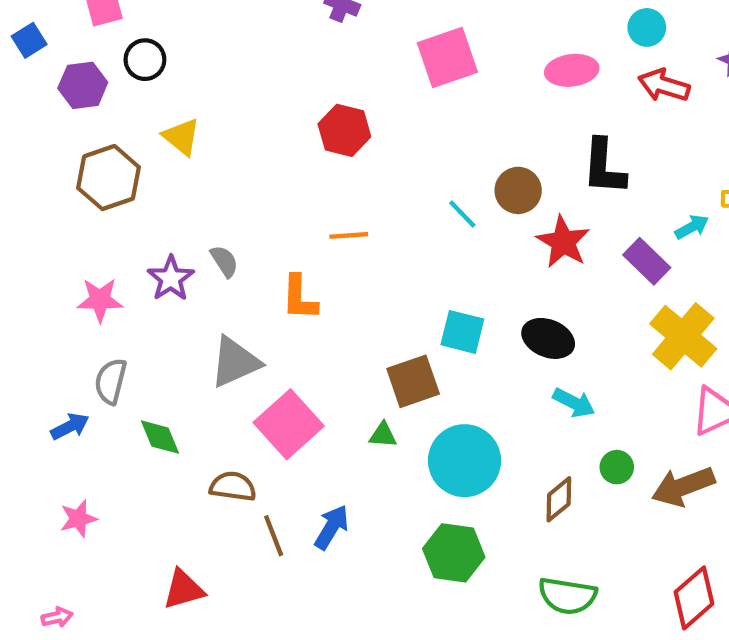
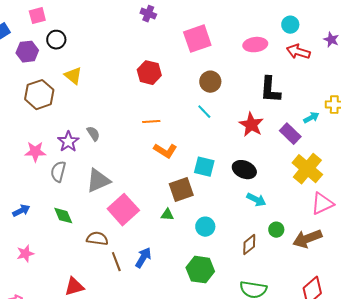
brown circle: (518, 190) -> (210, 82), moved
orange L-shape: (299, 298) -> (165, 151), moved, turned -60
gray semicircle: (111, 381) -> (58, 172), moved
cyan circle: (465, 461) -> (205, 227), size x0.6

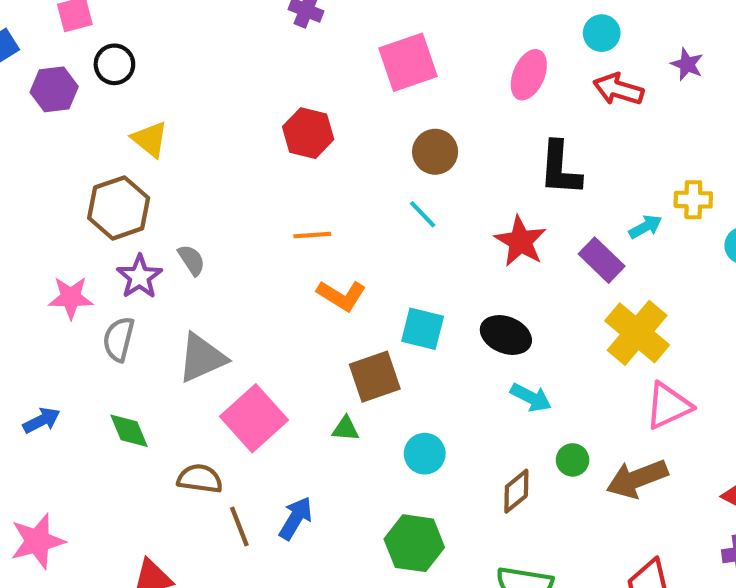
pink ellipse: (255, 45) -> (529, 75), turned -60
brown hexagon: (39, 95) -> (119, 208), moved
pink star: (25, 254) -> (37, 541), moved, size x1.5

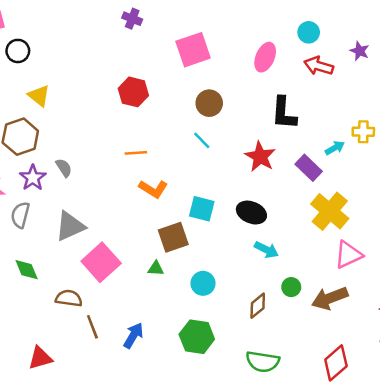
blue arrow: (296, 518) -> (133, 336), moved

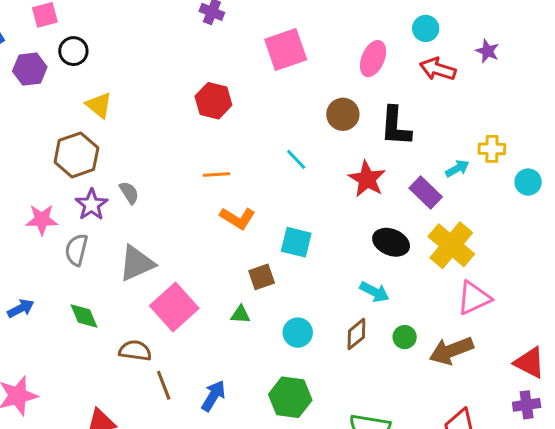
brown circle: (209, 103) -> (343, 114), moved
black ellipse: (251, 213) -> (391, 242), moved
brown square: (173, 237) -> (262, 277), size x0.7
brown diamond: (258, 306) -> (356, 334), moved

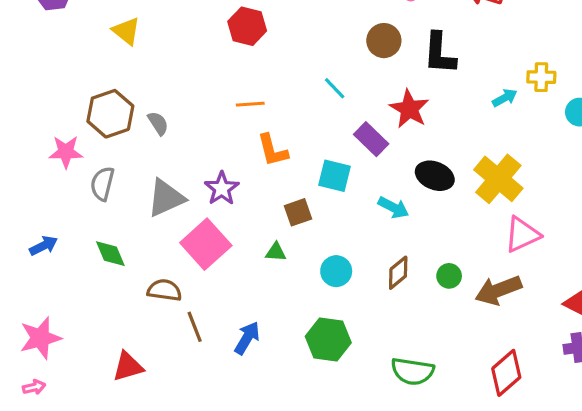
brown hexagon: (76, 155) -> (110, 114), moved
purple rectangle: (426, 193) -> (371, 139), moved
purple star: (91, 205) -> (222, 188), moved
orange L-shape: (238, 218) -> (273, 150), turned 44
cyan arrow: (374, 292) -> (393, 208), moved

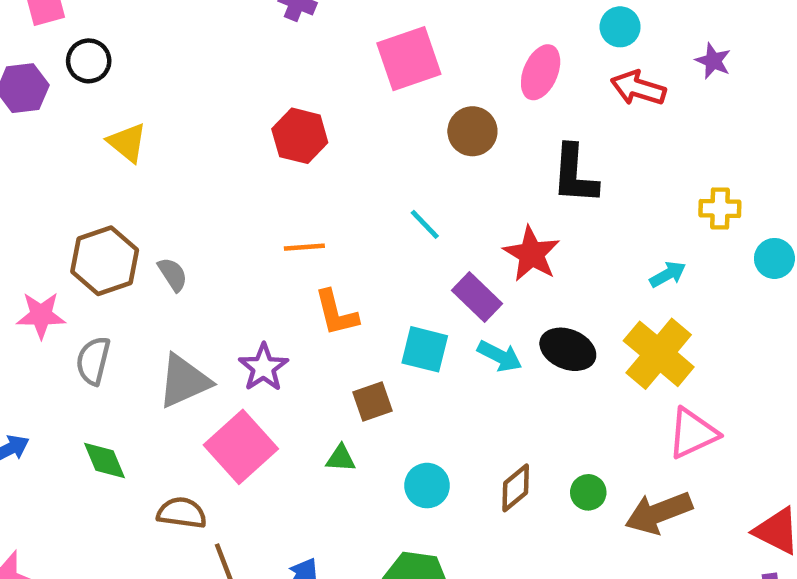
brown circle: (384, 41) -> (472, 131), moved
cyan arrow: (505, 98) -> (668, 274), moved
cyan arrow: (393, 208) -> (500, 356), moved

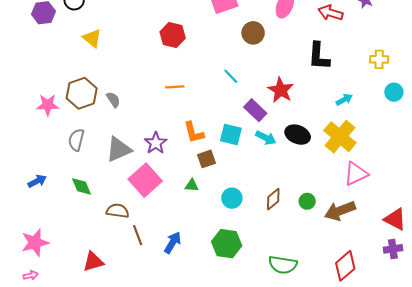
black L-shape: (575, 174) -> (319, 56), moved
yellow cross: (720, 208) -> (379, 59), moved
orange L-shape: (336, 313) -> (194, 132), moved
pink star: (41, 315) -> (48, 105), moved

